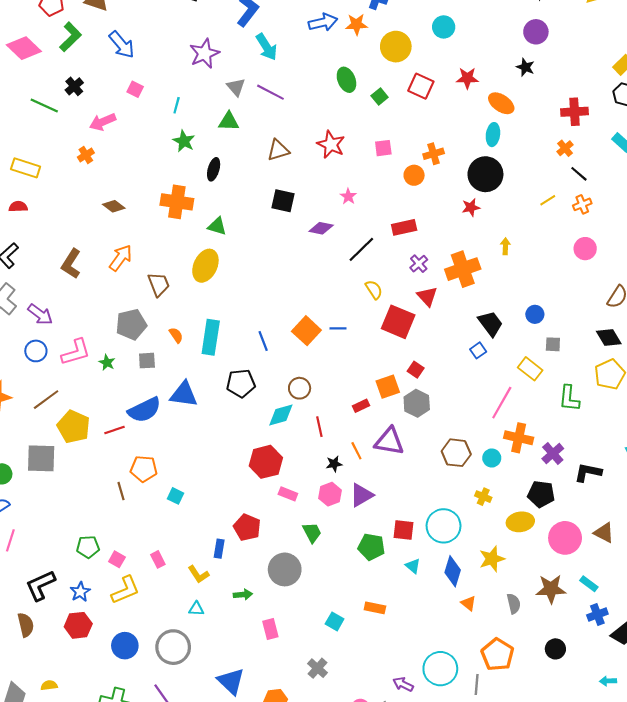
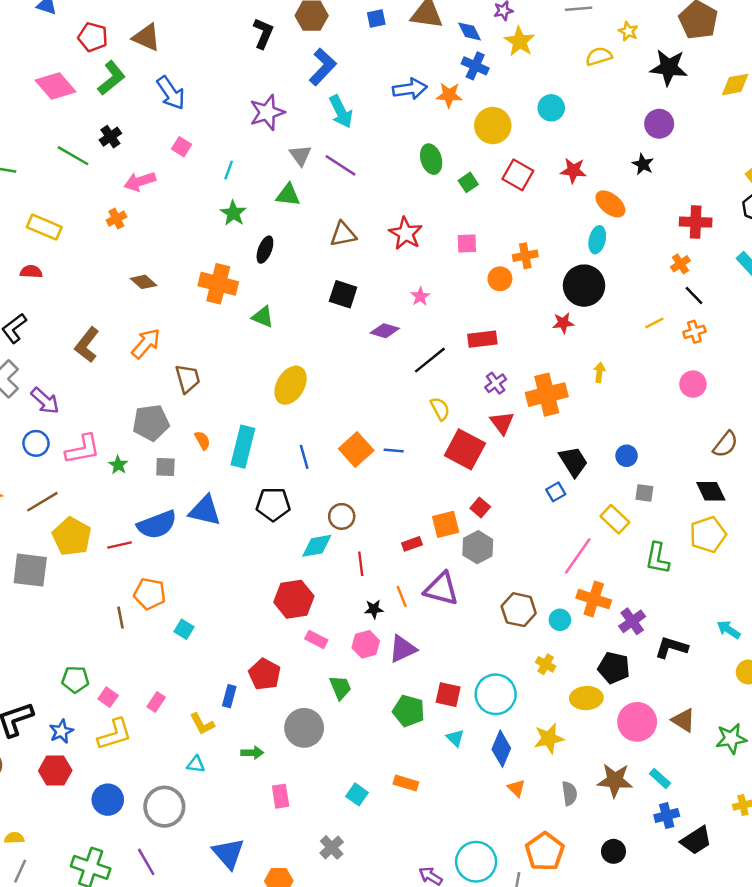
yellow ellipse: (205, 266) -> (291, 385), moved
pink rectangle: (158, 559) -> (156, 702), turned 56

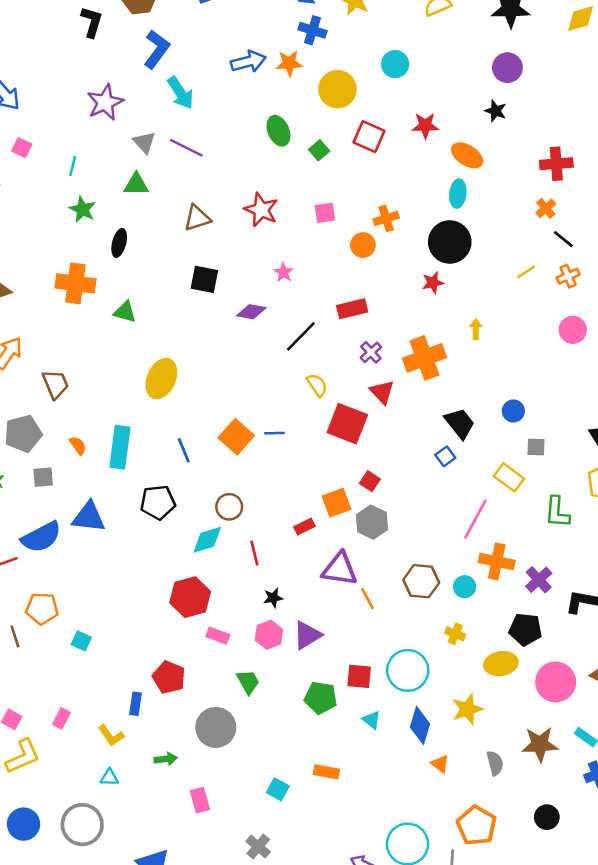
orange line: (402, 596) -> (368, 599), moved

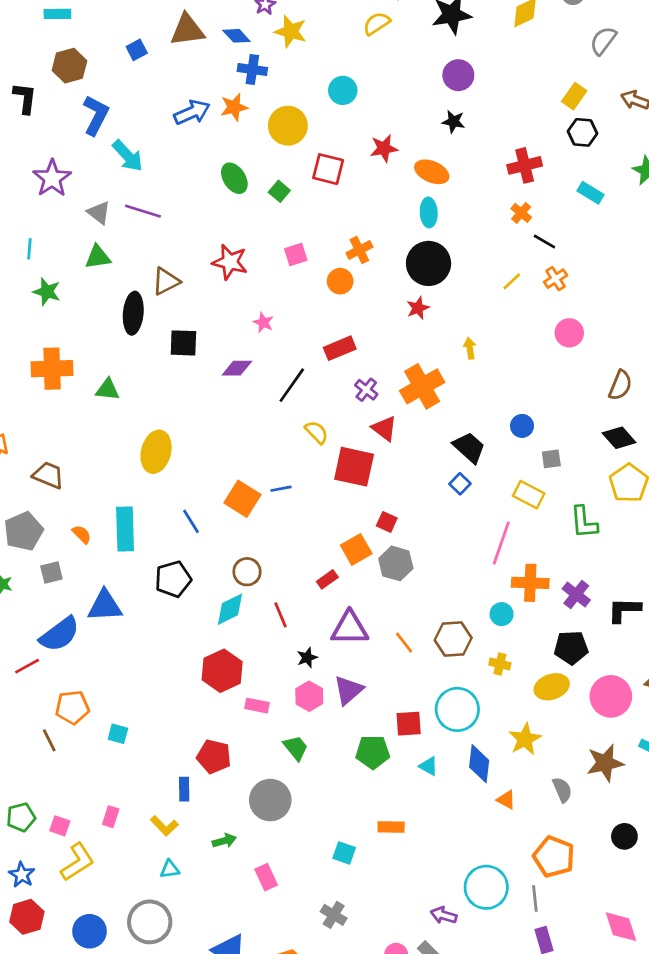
black ellipse: (119, 243) -> (133, 313), moved, size x1.4
brown trapezoid: (55, 384) -> (48, 475), turned -36
purple triangle: (340, 569) -> (350, 628), moved
brown hexagon: (421, 581) -> (453, 639), moved

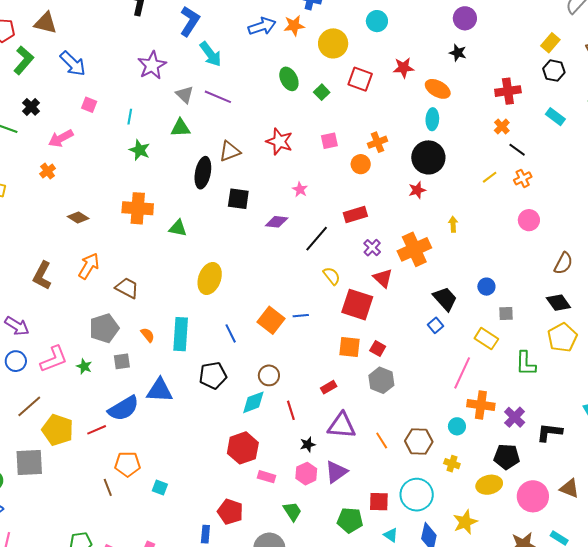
orange square: (356, 549) -> (350, 347), moved, turned 30

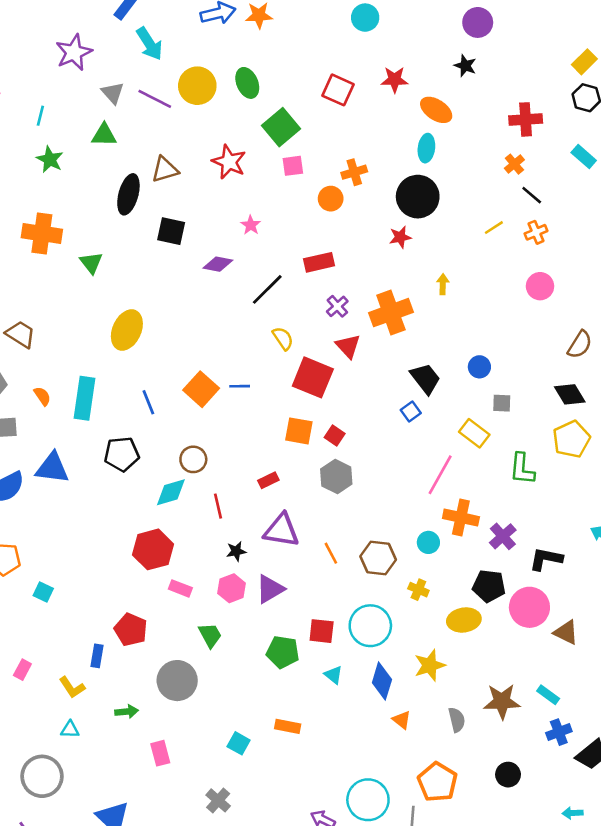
yellow circle: (333, 43) -> (197, 86), moved
green square: (322, 92) -> (281, 127), moved, size x1.8
green triangle: (178, 228) -> (91, 263), turned 36
pink circle: (533, 496) -> (529, 607), moved

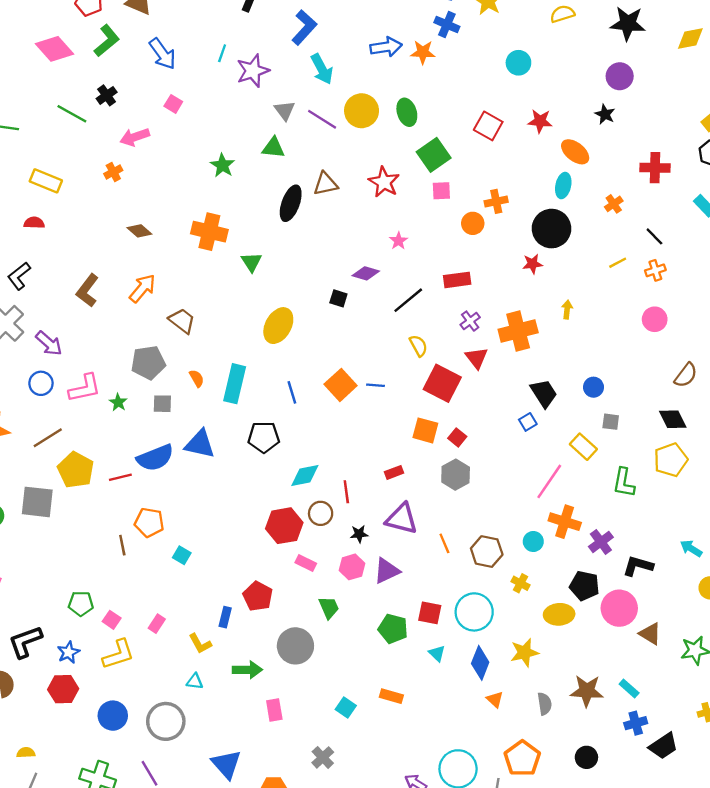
cyan line: (40, 116) -> (222, 53), moved
orange cross: (514, 164) -> (614, 204), moved
black square: (171, 231) -> (338, 298), moved, size x0.7
brown circle: (193, 459) -> (321, 513), moved
green arrow: (127, 712) -> (247, 670), size x1.4

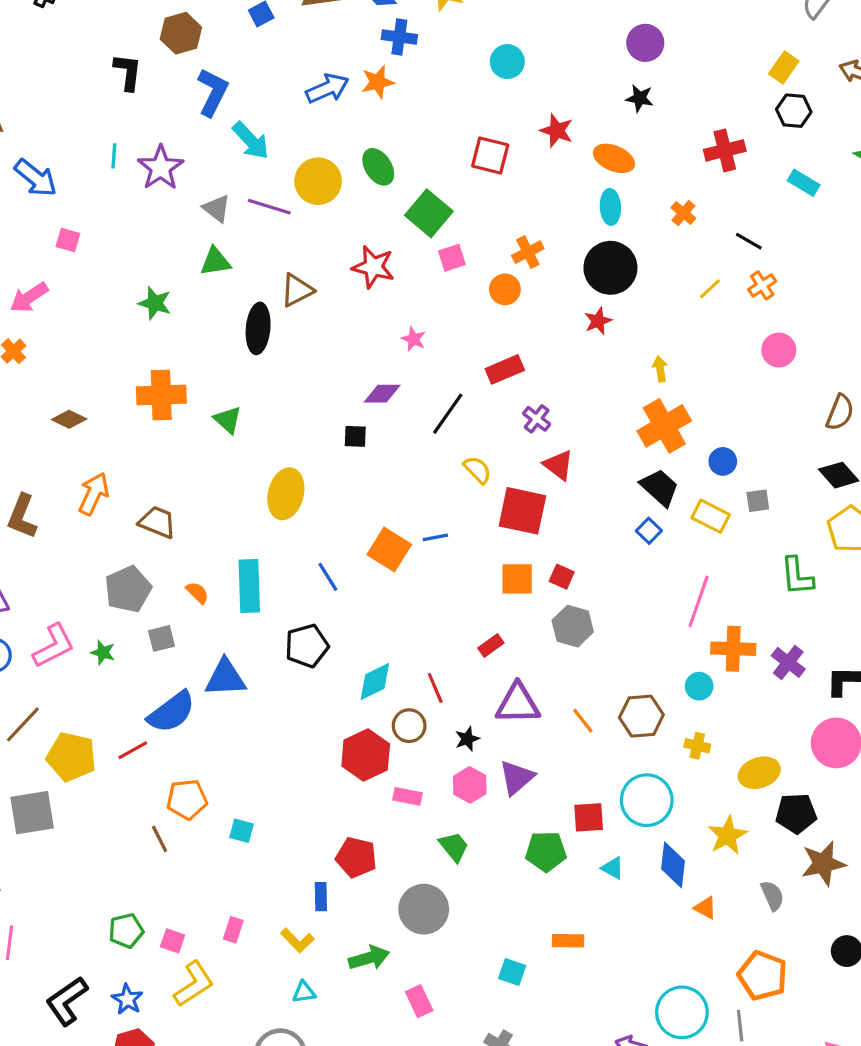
red star: (540, 121) -> (557, 131), turned 30
orange cross: (518, 331) -> (664, 426), moved
yellow rectangle: (583, 447) -> (711, 516), moved
black pentagon: (584, 586) -> (796, 813), moved

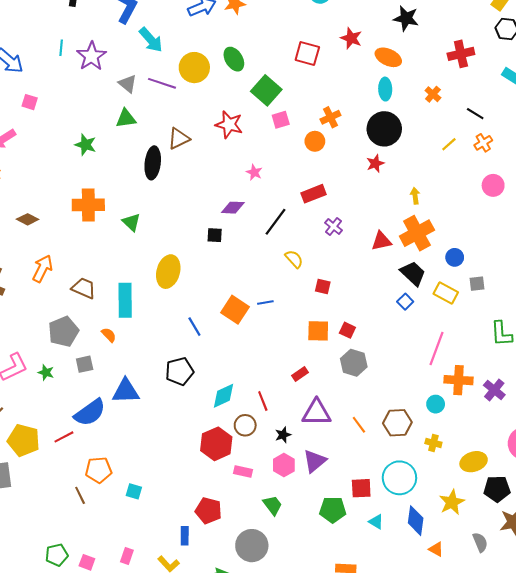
black star: (640, 98) -> (406, 18), size x1.4
red triangle: (558, 465) -> (381, 241), moved, turned -50
red square: (522, 511) -> (323, 286), size x0.5
cyan rectangle: (249, 586) -> (125, 300), moved

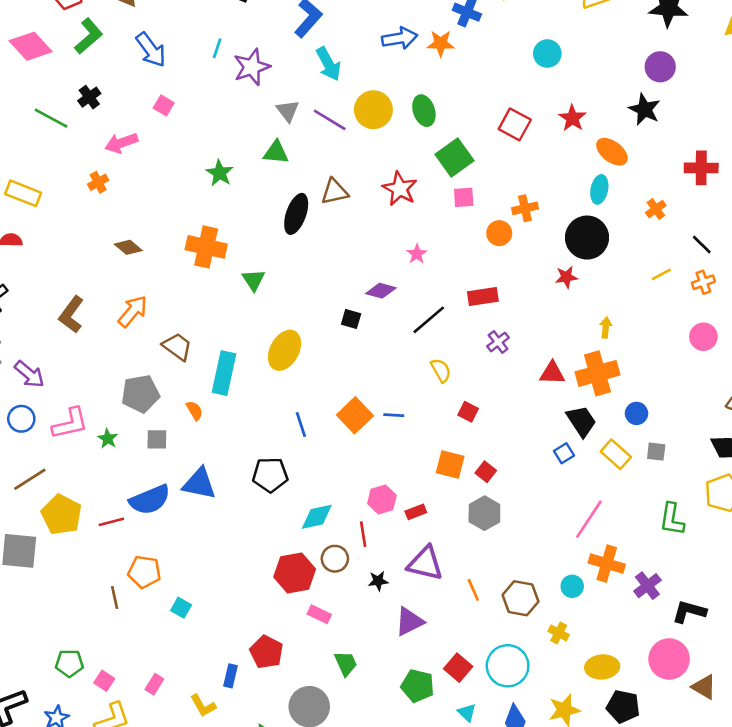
pink hexagon: (284, 465) -> (382, 500), moved
red square: (361, 488) -> (458, 668), turned 30

